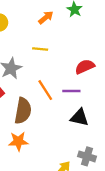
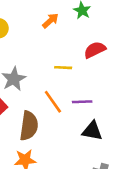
yellow line: (40, 49) -> (63, 68), moved
red semicircle: (85, 67) -> (95, 50), moved

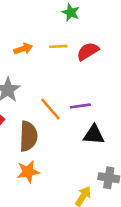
orange arrow: (50, 21) -> (23, 49), moved, turned 30
yellow line: (63, 68) -> (58, 46), moved

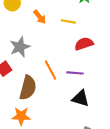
orange arrow: (23, 49) -> (40, 17), turned 56
red semicircle: (88, 51) -> (84, 44), moved

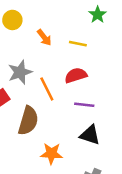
red semicircle: (84, 44) -> (76, 75), moved
orange line: (50, 70) -> (47, 89), moved
orange star: (21, 116) -> (51, 154), moved

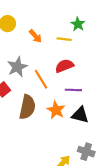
green star: (98, 15) -> (78, 24), moved
orange star: (51, 154) -> (56, 110), moved, turned 30

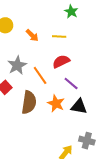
green star: (78, 24) -> (71, 12), moved
purple line: (73, 90) -> (71, 84), turned 42

